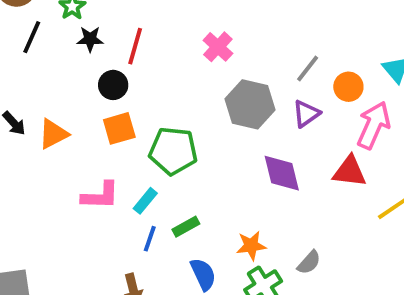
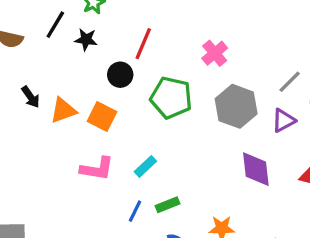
black star: (90, 39) -> (86, 39), moved
orange square: (119, 128) -> (102, 117), moved, turned 36
green pentagon: (173, 151) -> (171, 98), moved
cyan rectangle: (145, 201) -> (145, 166), moved

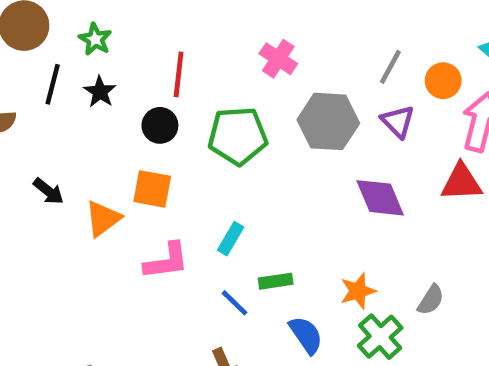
black star: (86, 39) -> (100, 92), turned -30
orange triangle: (63, 110) -> (103, 219), moved
purple triangle: (283, 120) -> (398, 121), turned -30
green rectangle: (167, 205) -> (276, 281), turned 30
blue line: (135, 211) -> (235, 303), turned -55

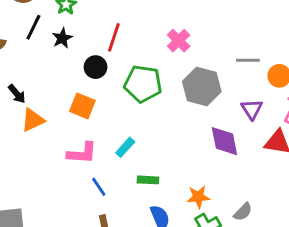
gray line: (390, 67) -> (248, 60), turned 50
purple triangle: (398, 121) -> (252, 109), moved
orange triangle: (103, 219) -> (33, 120), moved
blue line: (235, 303) -> (99, 187), moved

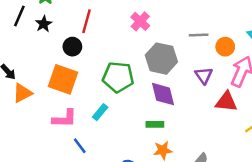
green pentagon: (143, 84) -> (118, 77), moved
orange square: (82, 106) -> (63, 79), size x1.4
purple diamond: (224, 141) -> (163, 94), moved
green rectangle: (148, 180) -> (155, 124), moved

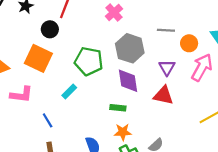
red triangle: (226, 102) -> (163, 95), moved
pink L-shape: (65, 119) -> (21, 95), moved

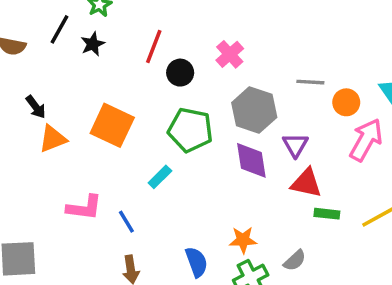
black circle: (50, 29) -> (180, 73), moved
purple triangle: (167, 68) -> (295, 145), moved
pink L-shape: (21, 95) -> (84, 208), moved
green rectangle: (118, 108) -> (327, 214), moved

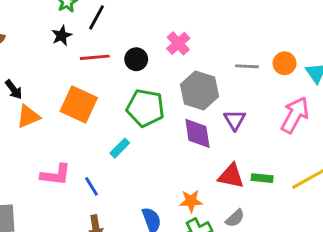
black line: (60, 29) -> (97, 17), moved
red line: (154, 46) -> (95, 57), moved, turned 64
orange circle: (346, 102) -> (285, 63), moved
red triangle: (306, 183) -> (231, 176), moved

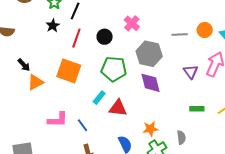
red line: (95, 57) -> (76, 38), turned -60
purple triangle: (235, 120) -> (191, 72), moved
red triangle: (231, 176) -> (118, 108), moved
gray semicircle: (235, 218) -> (181, 137), turned -48

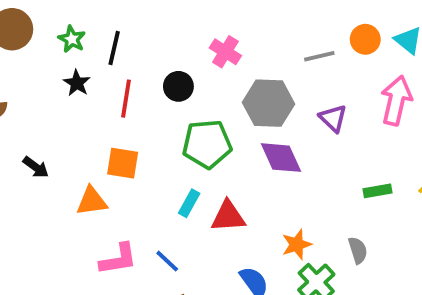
orange square: (69, 71) -> (123, 163), size x0.7
purple triangle: (191, 72) -> (333, 118), moved
orange triangle: (35, 82) -> (92, 201), moved, turned 30

